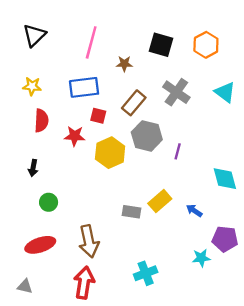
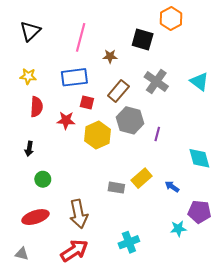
orange hexagon: (206, 45) -> (171, 18), moved
red arrow: (84, 283) -> (74, 251), turned 48

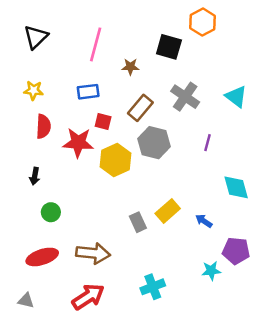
blue rectangle: (74, 77) -> (88, 92), size x0.7
red star: (66, 120) -> (78, 143), size x1.4
purple line: (157, 134) -> (207, 143), moved
gray rectangle: (116, 188) -> (138, 222), turned 56
brown arrow: (79, 214) -> (93, 253), turned -72

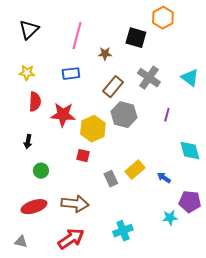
red square: (103, 121) -> (83, 156), moved

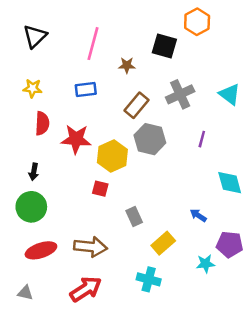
gray cross: (149, 78) -> (180, 94), turned 30
yellow rectangle: (135, 170) -> (163, 243), moved
green circle: (41, 171) -> (31, 207), moved, size x1.6
cyan cross: (123, 231) -> (149, 279), turned 36

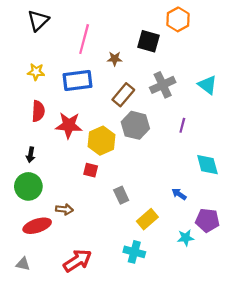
black triangle: (35, 36) -> (38, 20), moved
yellow star: (33, 88) -> (36, 72), moved
blue rectangle: (86, 90) -> (78, 81), size x1.5
brown arrow: (91, 247) -> (64, 209), moved, size x0.6

